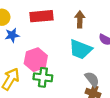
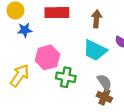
green cross: (43, 77) -> (66, 77), moved

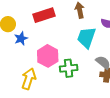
cyan trapezoid: (95, 50) -> (87, 37), turned 100

